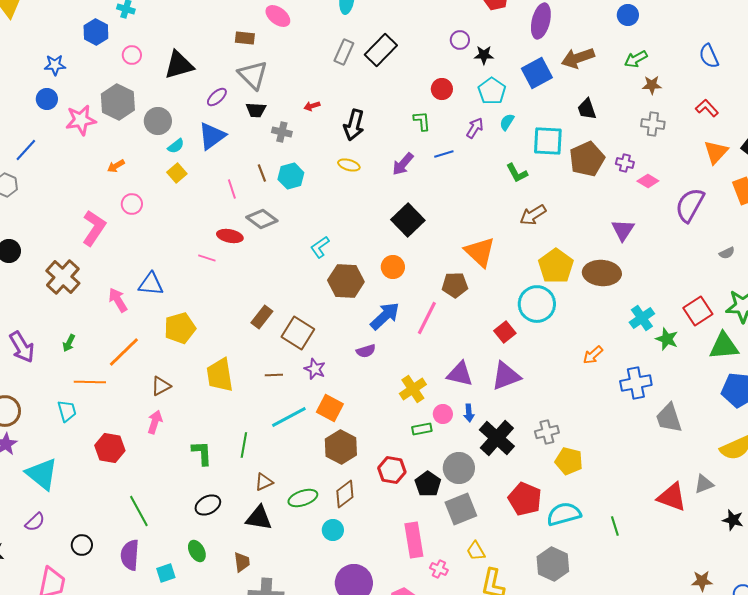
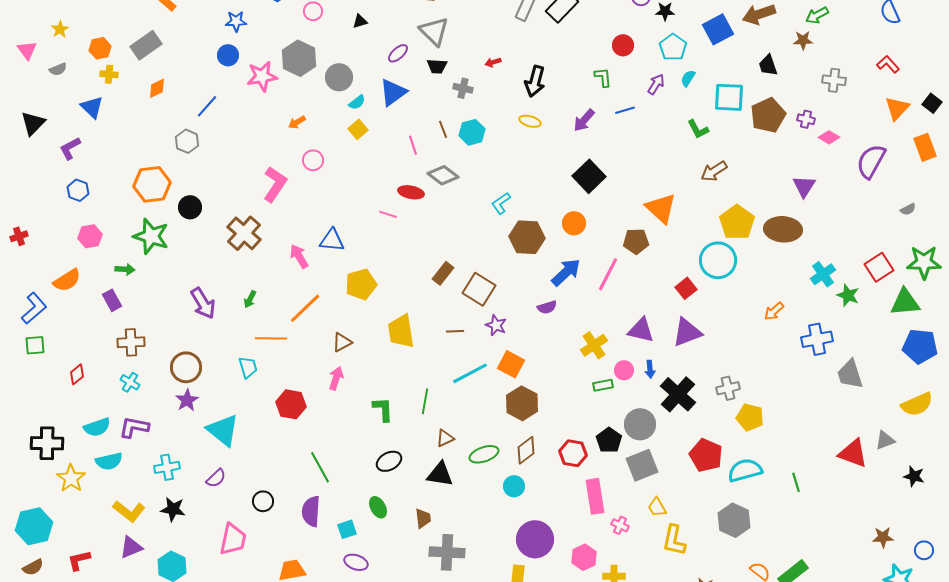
black triangle: (179, 65) -> (360, 21), size x0.5
brown star: (652, 85) -> (803, 40), moved
red hexagon: (392, 470) -> (573, 453), moved

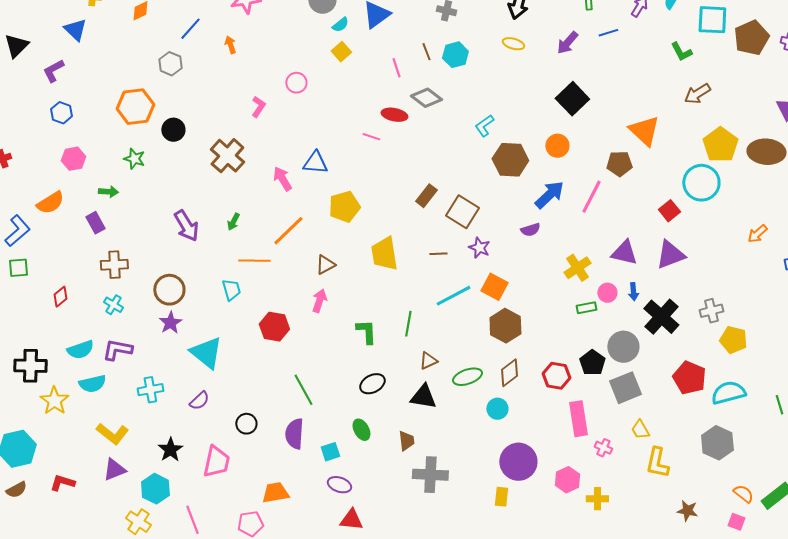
orange arrow: (297, 122) -> (230, 45), moved, turned 102
pink L-shape: (275, 184) -> (258, 107), size x0.6
green star: (151, 236) -> (134, 159), size x0.6
black star: (173, 509) -> (170, 450), moved, turned 30
red L-shape: (79, 560) -> (62, 483), turned 30

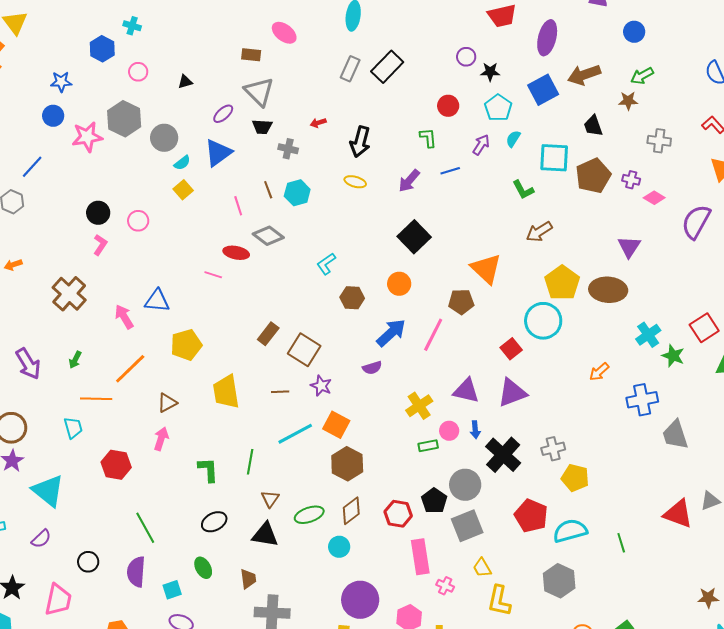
orange arrow: (230, 45) -> (13, 265), moved, turned -90
black circle: (173, 130) -> (98, 213), moved
brown hexagon: (510, 160) -> (352, 298), size x0.7
brown triangle: (428, 361) -> (270, 499), turned -30

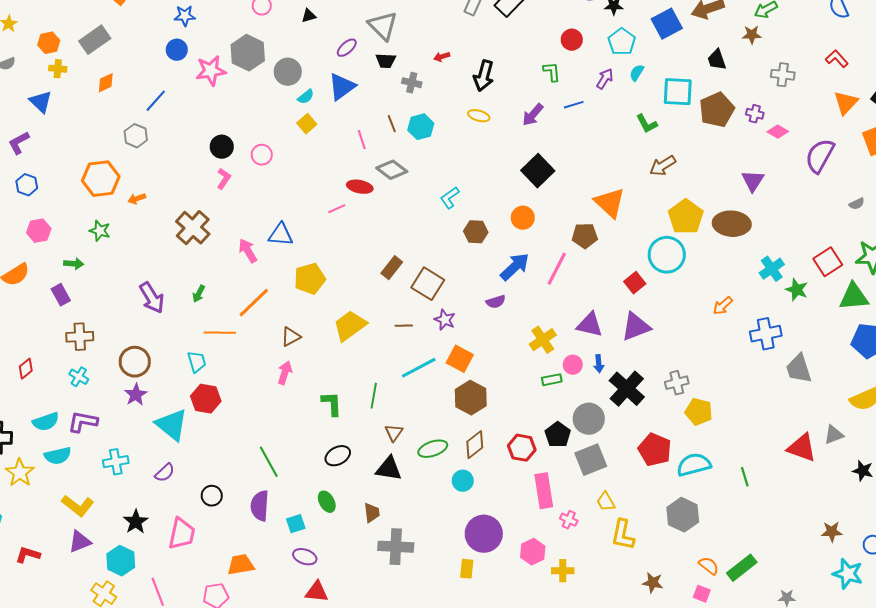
pink line: (213, 275) -> (337, 209), turned -42
yellow trapezoid: (226, 392) -> (350, 326), turned 63
red hexagon: (116, 465) -> (206, 399), moved

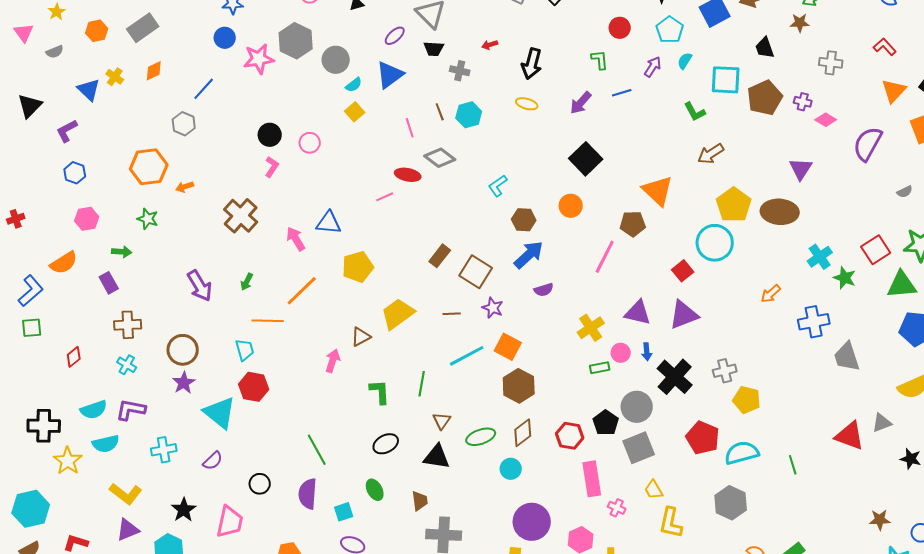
yellow cross: (58, 69) -> (115, 77), moved, turned 30
blue arrow: (515, 267) -> (529, 255), moved
brown triangle: (291, 337) -> (361, 337), moved

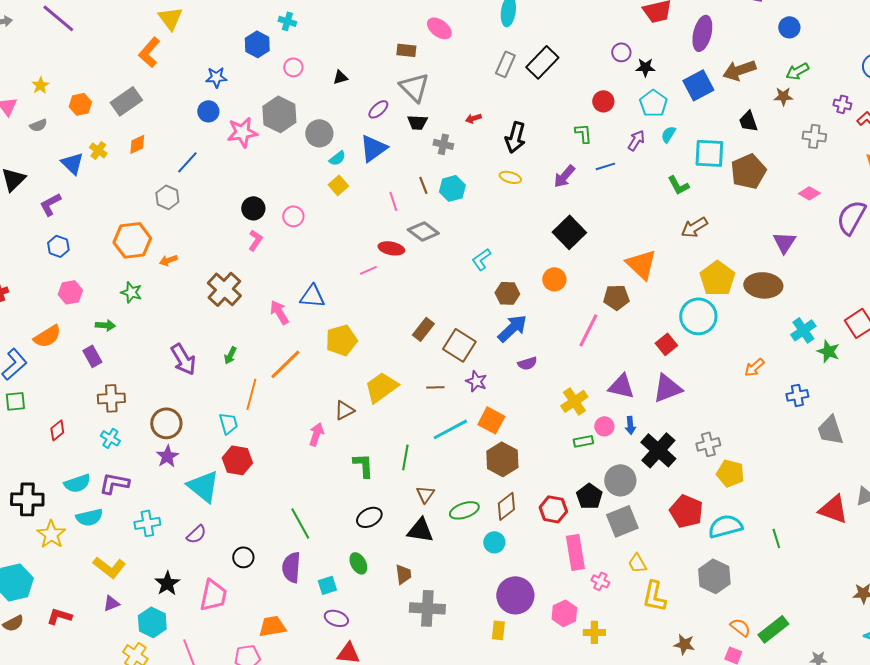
purple cross: (803, 102) -> (842, 104), moved
orange line: (268, 321) -> (251, 394), turned -76
blue cross: (814, 322) -> (797, 395), size x0.7
purple triangle: (128, 530) -> (111, 603), size x0.7

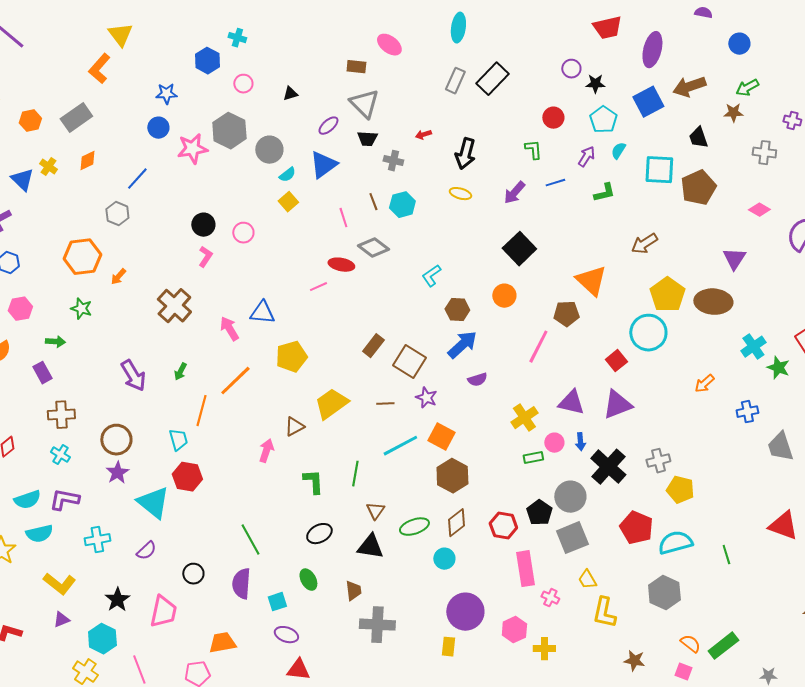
green L-shape: (678, 185) -> (604, 193), moved, turned -75
orange arrow: (168, 260) -> (118, 277), turned -30

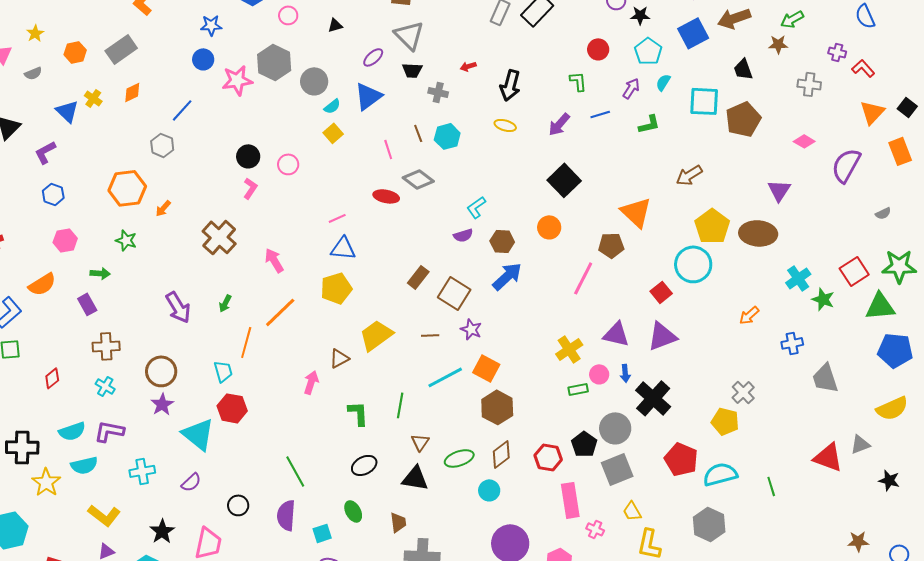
pink line: (318, 287) -> (337, 218), moved
blue triangle: (262, 313) -> (343, 248), moved
purple semicircle: (477, 380) -> (463, 235), moved
gray cross: (658, 461) -> (743, 392), moved, turned -30

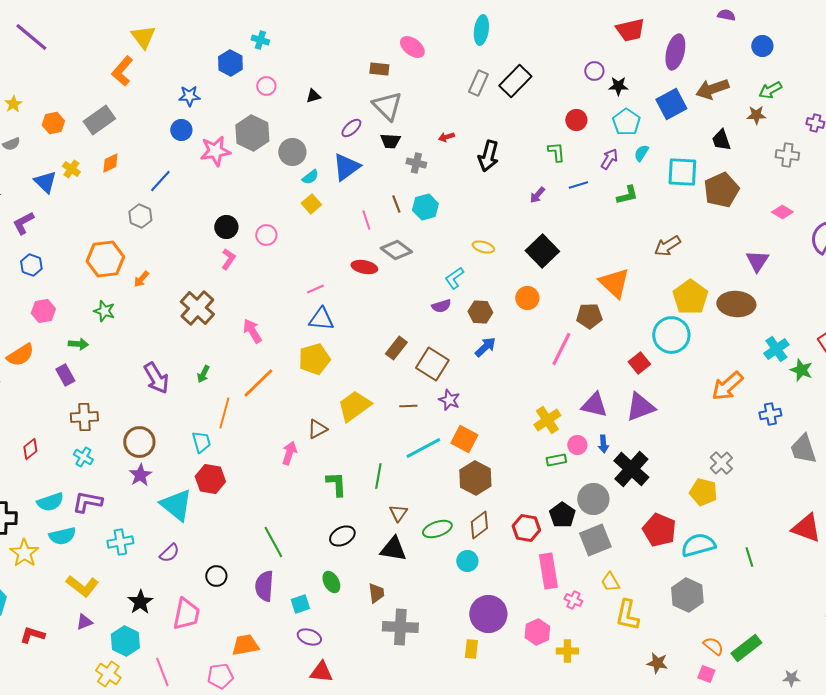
purple arrow: (559, 124) -> (537, 195), size x0.7
yellow ellipse: (505, 125) -> (483, 247), moved
blue arrow: (507, 276) -> (485, 347), size x0.7
orange arrow: (749, 315) -> (727, 386), size x1.6

